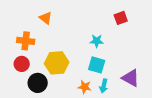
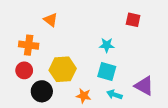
red square: (121, 18) -> (133, 20), turned 32
cyan arrow: (104, 86) -> (114, 95), turned 96
orange star: (85, 87) -> (84, 96), moved

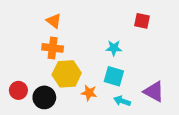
orange cross: (29, 45) -> (53, 48), moved
red circle: (24, 70) -> (18, 90), moved
orange star: (84, 96) -> (89, 93), moved

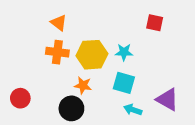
yellow hexagon: (67, 74) -> (92, 55), moved
orange star: (89, 93) -> (83, 85), moved
black circle: (44, 97) -> (71, 108), moved

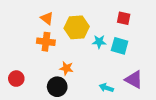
yellow hexagon: (92, 55) -> (77, 27), moved
cyan square: (124, 83) -> (120, 46), moved

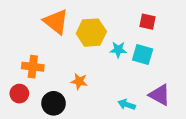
orange triangle: (47, 18) -> (56, 22), size x1.6
orange cross: (46, 42) -> (33, 67), moved
black circle: (57, 87) -> (54, 103), moved

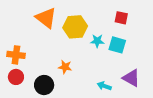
orange cross: (33, 67) -> (16, 55), moved

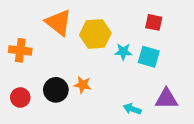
orange cross: (16, 55) -> (20, 50), moved
purple triangle: (131, 78) -> (166, 99), turned -30
black circle: (44, 85) -> (56, 90), moved

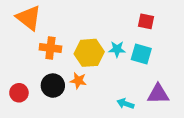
orange triangle: (58, 22) -> (29, 18), moved
yellow hexagon: (95, 34) -> (89, 53), moved
orange cross: (20, 50) -> (50, 48), moved

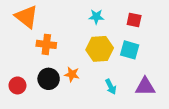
cyan star: (117, 49) -> (96, 17), moved
yellow hexagon: (89, 53) -> (100, 49), moved
cyan arrow: (125, 104) -> (111, 87), moved, turned -136

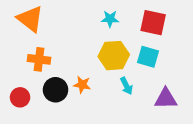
red square: (134, 20) -> (153, 23), size x1.5
orange cross: (46, 44) -> (39, 59), moved
cyan arrow: (111, 87) -> (126, 86), moved

